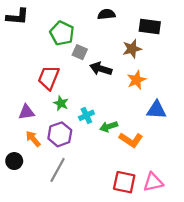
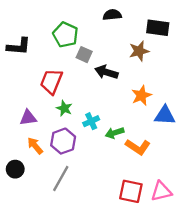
black L-shape: (18, 17) -> (19, 46), moved
orange star: (136, 80) -> (141, 95), moved

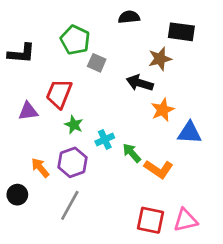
black arrow: (106, 72) -> (140, 83), moved
purple triangle: (28, 118) -> (28, 111), moved
green arrow: (115, 133) -> (132, 153), turned 66

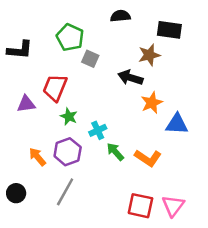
green arrow: (132, 153) -> (115, 152), moved
black circle: (17, 195) -> (16, 193), moved
pink triangle: (185, 220) -> (173, 206), turned -40

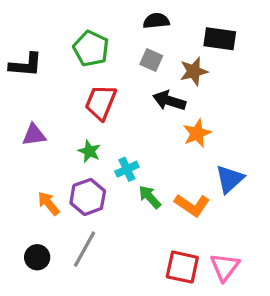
gray square: (90, 59) -> (151, 60), moved
red trapezoid: (55, 88) -> (101, 102), moved
blue triangle: (177, 124) -> (230, 179), moved, turned -45
black circle: (16, 193) -> (37, 257), moved

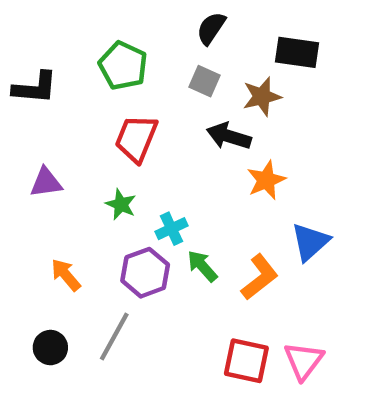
black semicircle: (156, 21) -> (211, 28), turned -50
purple hexagon: (88, 197) -> (145, 273), moved
orange L-shape: (192, 205) -> (260, 277), turned -72

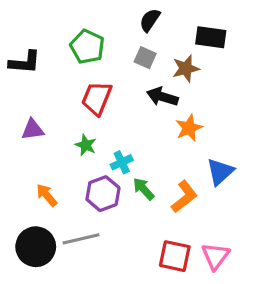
gray line: (114, 337) -> (81, 239), turned 48
black circle: (50, 348) -> (36, 247), size x1.6

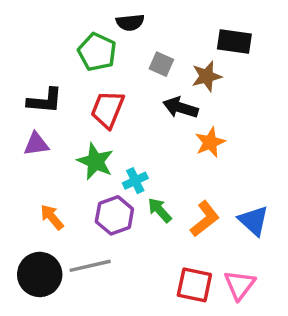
black semicircle: (150, 20) -> (130, 22), moved, turned -130
black L-shape: (25, 62) -> (45, 101), moved
green star: (86, 145) -> (95, 161), size x1.5
blue triangle: (220, 172) -> (254, 221), moved, turned -36

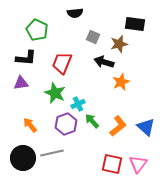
green pentagon: (97, 52) -> (37, 30), moved

